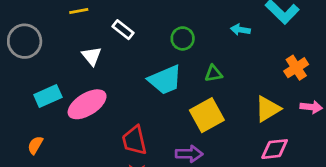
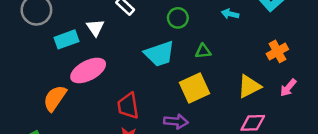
cyan rectangle: (48, 96) -> (66, 39), moved
pink arrow: (311, 107) -> (288, 88), turned 120
orange semicircle: (35, 145) -> (55, 98), moved, size x1.6

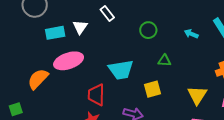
cyan trapezoid: (159, 54) -> (121, 70), moved
yellow triangle: (249, 86) -> (197, 95), turned -40
yellow square: (195, 88) -> (153, 89), size x0.7

